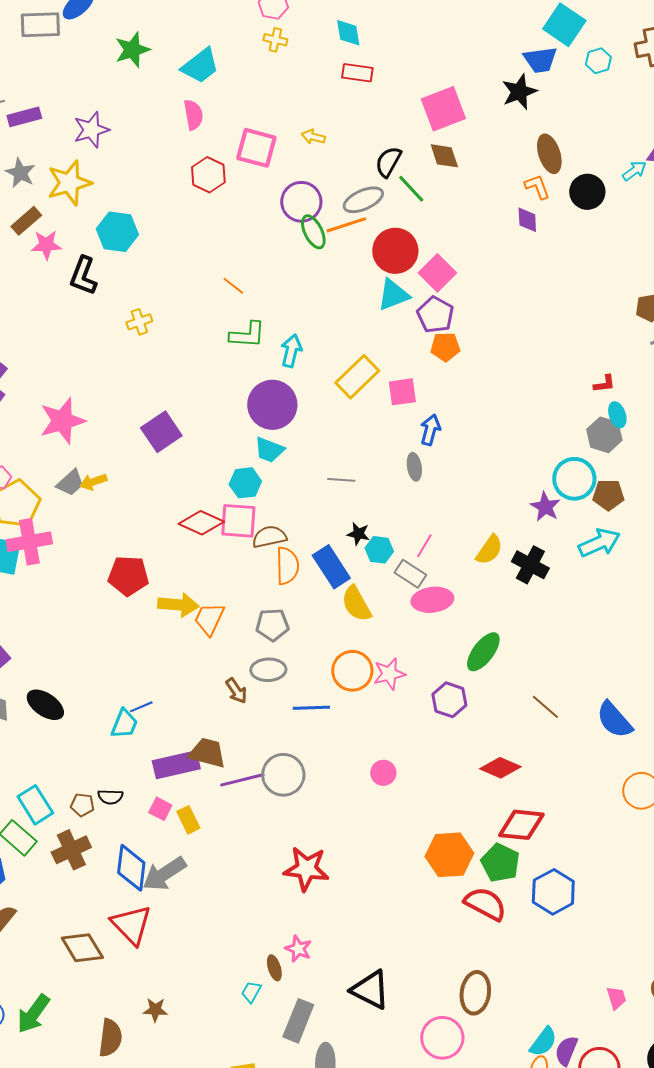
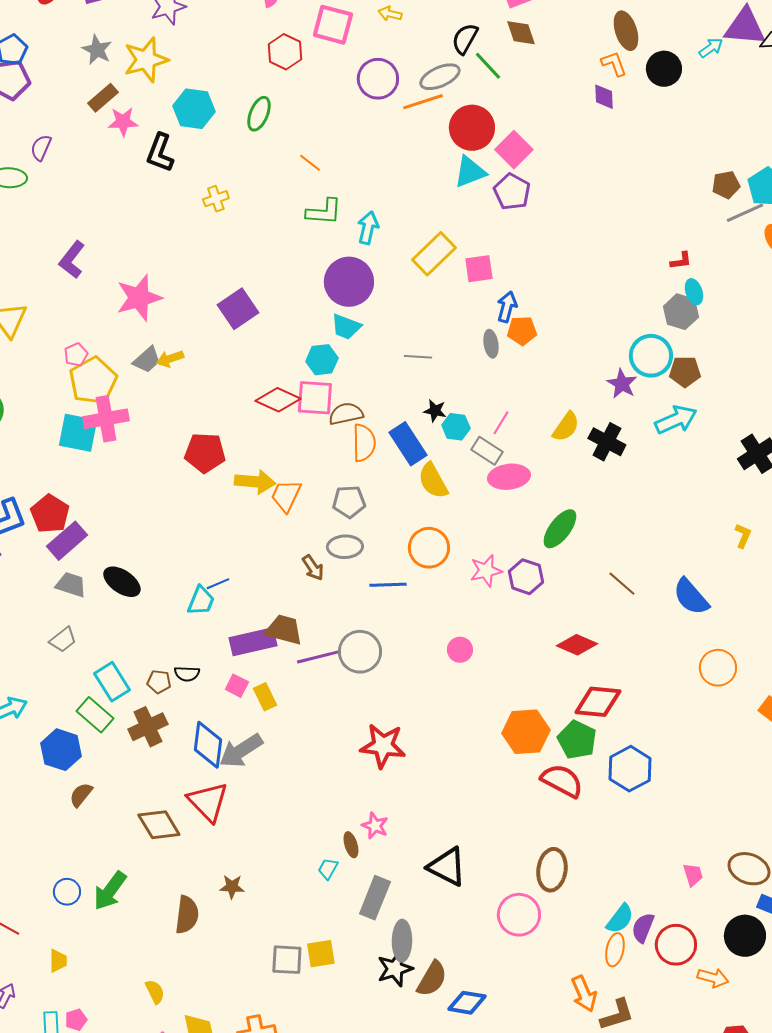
green ellipse: (313, 232) -> (259, 114), moved, turned 48
orange pentagon: (445, 347) -> (522, 331), moved
pink star: (389, 674) -> (486, 571), moved

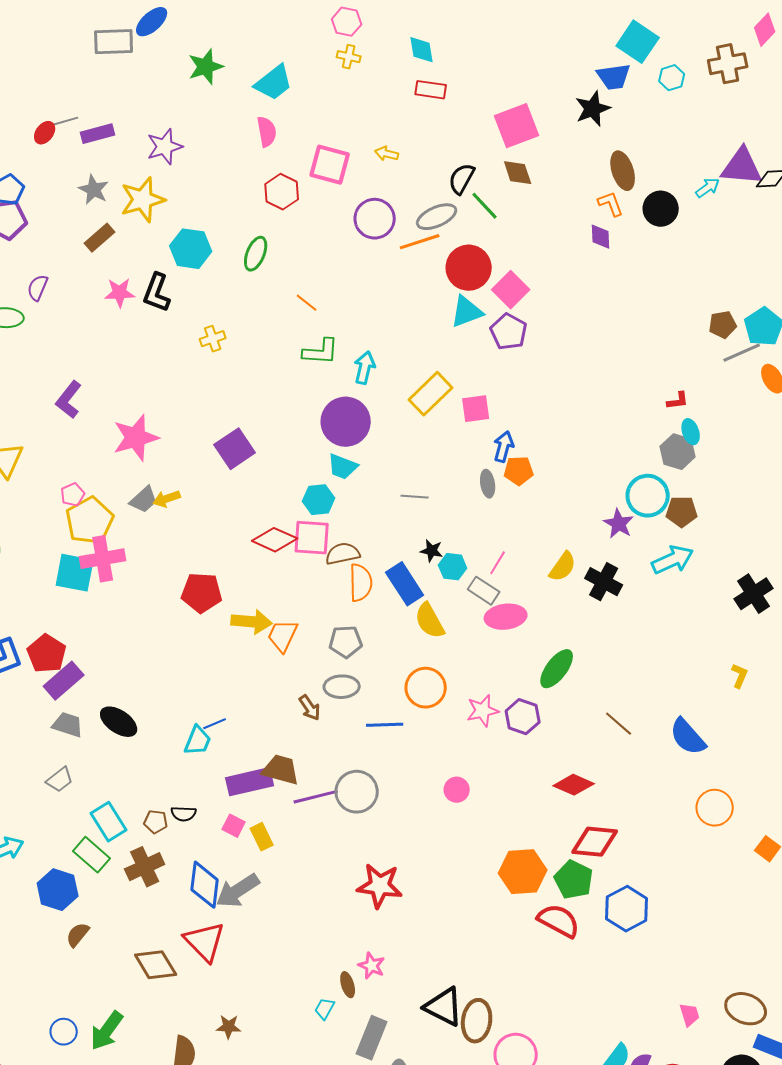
pink star: (123, 122) -> (120, 293), moved
brown ellipse: (552, 870) -> (477, 1021), moved

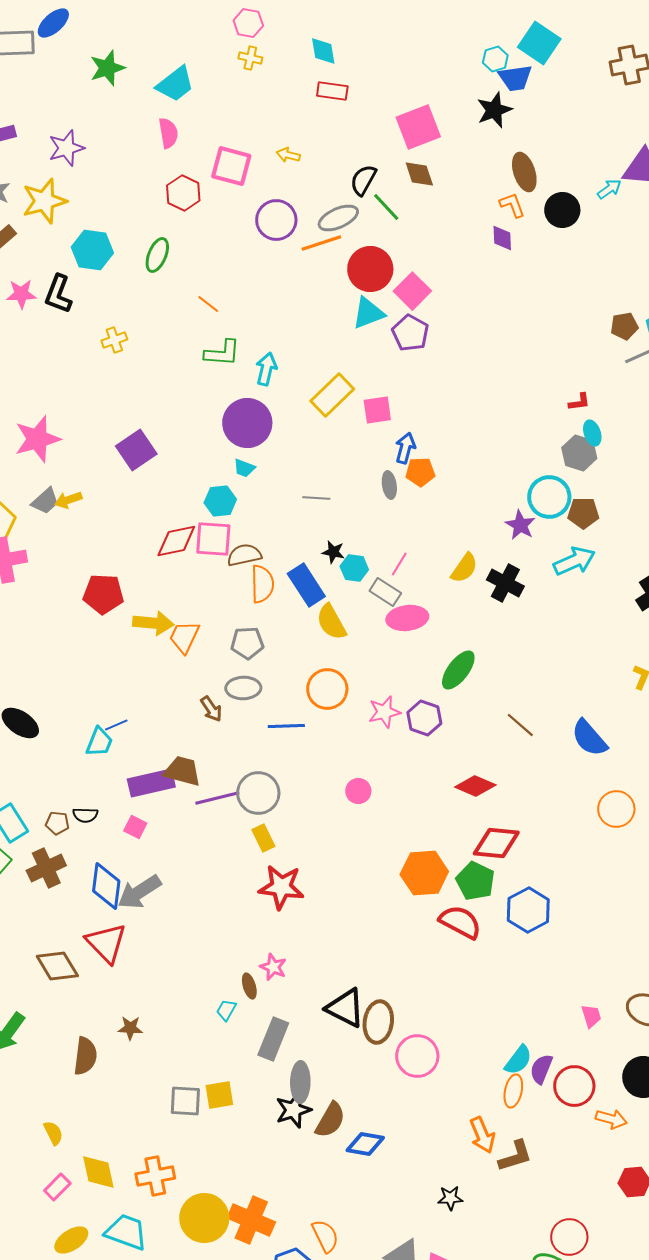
cyan hexagon: (672, 78) -> (495, 59), moved
cyan trapezoid: (343, 467) -> (244, 468), size x0.7
red diamond: (275, 540) -> (176, 541), turned -36
yellow rectangle: (262, 837) -> (263, 838), moved

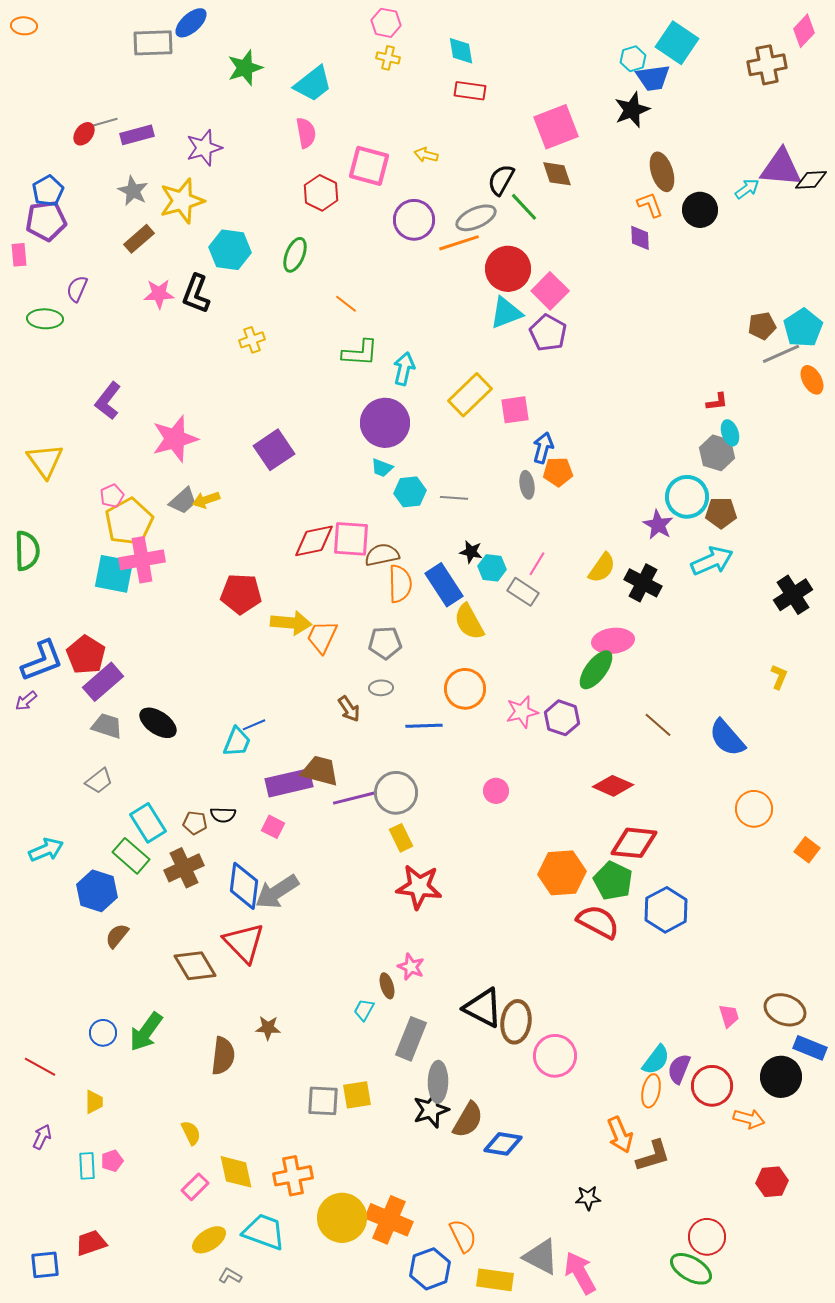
cyan hexagon: (220, 501) -> (410, 492), moved
pink ellipse: (407, 618) -> (613, 641), moved
gray ellipse: (243, 688) -> (381, 688), size x0.7

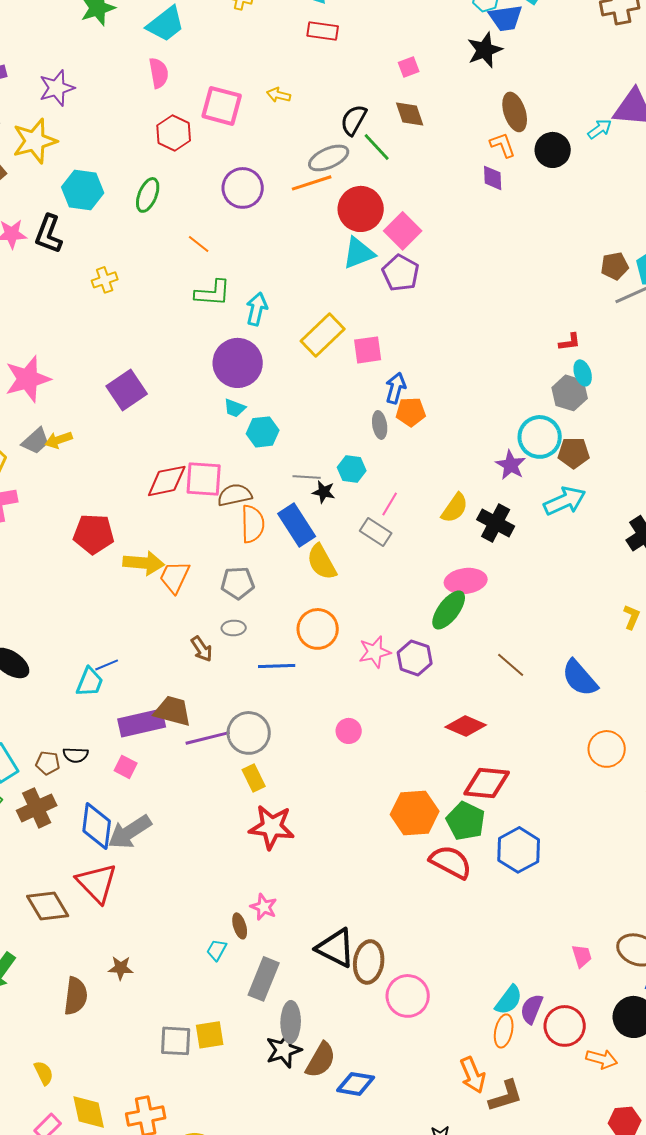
pink square: (556, 127) -> (409, 67), size x0.5
purple circle: (414, 220) -> (243, 188), moved
gray line: (454, 498) -> (307, 477), moved
cyan hexagon: (492, 568) -> (352, 469), moved

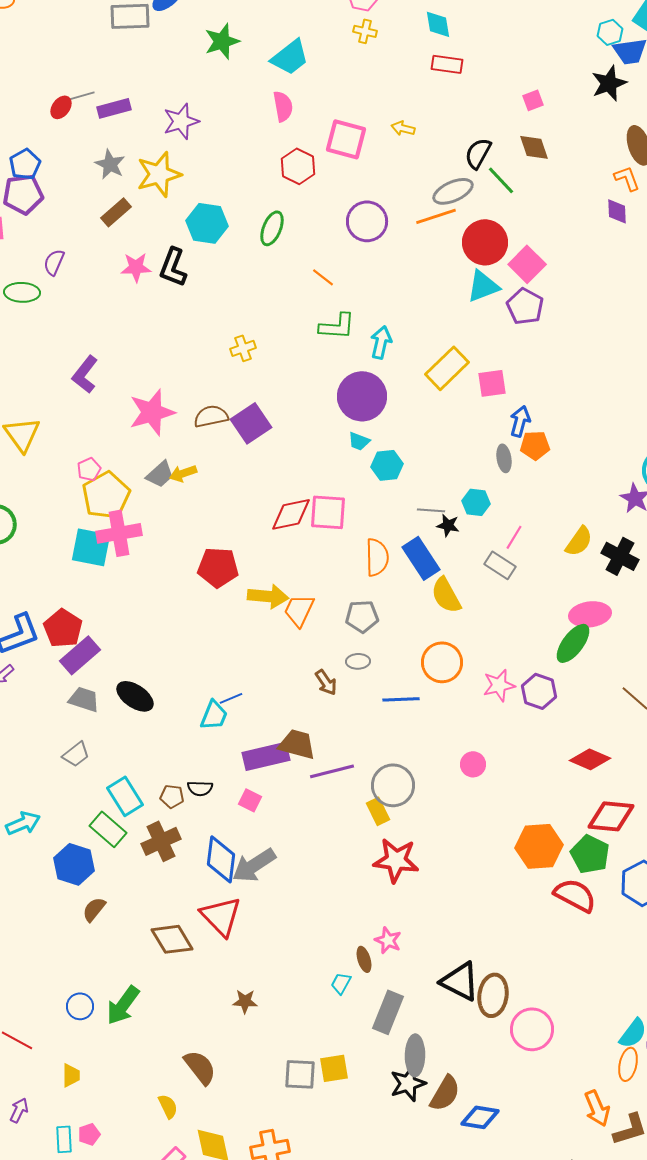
yellow cross: (105, 280) -> (243, 348), moved
brown semicircle: (235, 495) -> (211, 416), moved
gray circle: (249, 733) -> (393, 785), moved
brown semicircle: (76, 996) -> (200, 1067), moved, turned -45

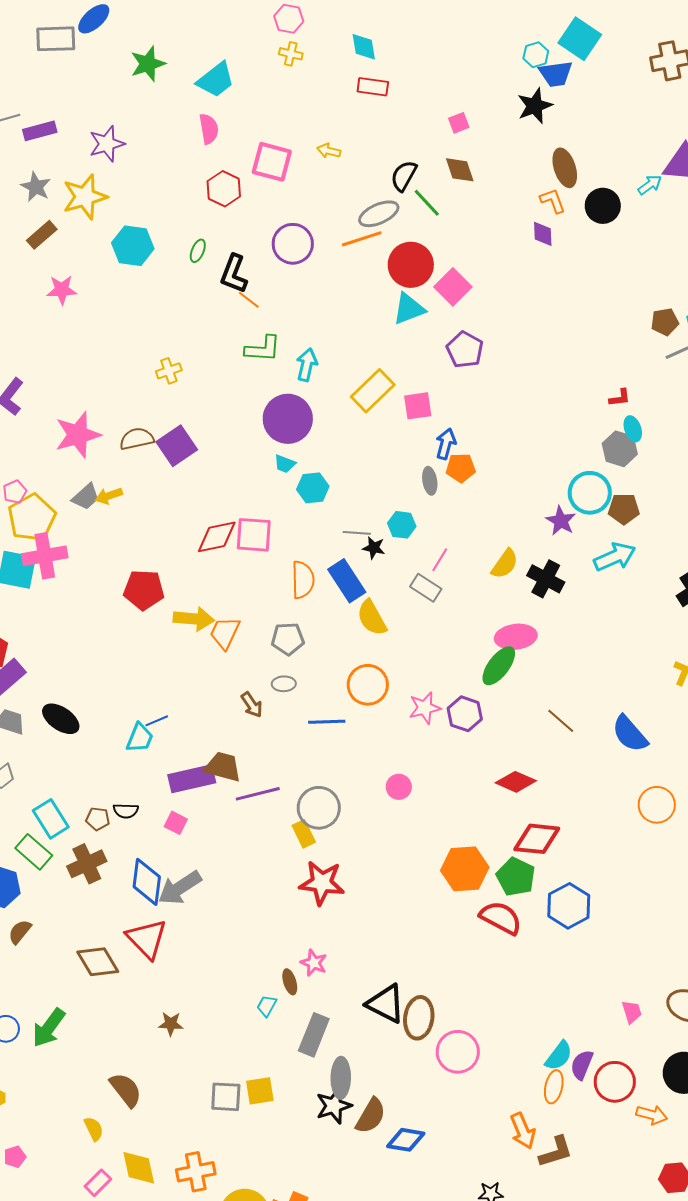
green ellipse: (272, 228) -> (198, 251), size x0.7
black L-shape: (173, 267) -> (234, 274), moved
purple pentagon: (525, 306) -> (465, 350), moved

